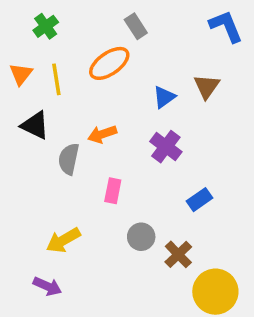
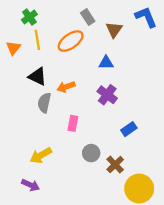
yellow line: (56, 79) -> (37, 40), moved
brown triangle: (207, 86) -> (114, 30), moved
blue triangle: (164, 97) -> (106, 63), turned 35
black triangle: (35, 125) -> (37, 76), moved

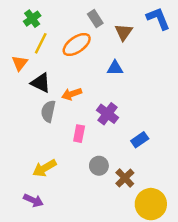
yellow line: (37, 40) -> (41, 43), turned 36
orange triangle: (13, 48) -> (20, 63), moved
purple cross: (107, 95) -> (108, 114), moved

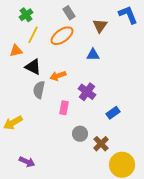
gray rectangle: (95, 19) -> (69, 13), moved
orange triangle: (20, 63) -> (16, 51), turned 40
yellow arrow: (44, 168) -> (13, 123), moved

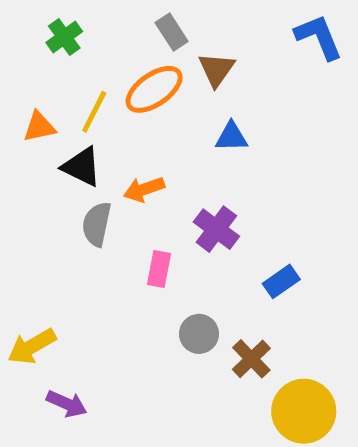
brown triangle: (100, 26) -> (216, 69), moved
yellow line: (33, 35) -> (94, 112), moved
yellow arrow: (13, 123) -> (32, 346), moved

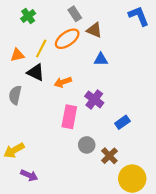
brown triangle: (216, 69) -> (94, 30), turned -42
gray semicircle: (97, 224) -> (15, 95), moved
pink rectangle: (159, 269) -> (69, 117), size x1.5

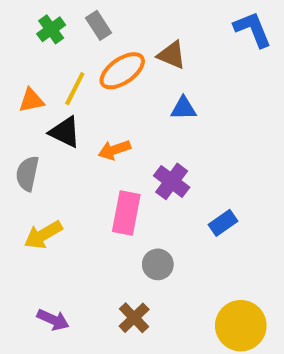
gray rectangle: (75, 14) -> (99, 25), moved
yellow arrow: (14, 150) -> (43, 235), moved
brown cross: (109, 156) -> (134, 318), moved

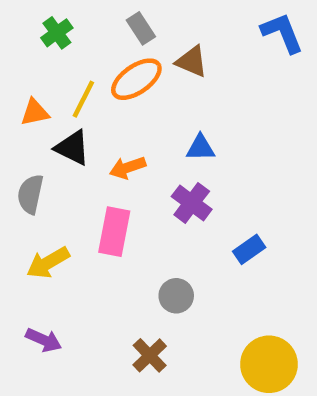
gray rectangle: (99, 25) -> (141, 28), moved
blue triangle: (183, 108) -> (200, 148), moved
pink rectangle: (126, 213) -> (114, 232), moved
purple arrow: (53, 320) -> (44, 340), moved

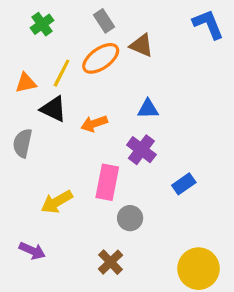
pink rectangle: (114, 232) -> (107, 182), moved
yellow arrow: (48, 263) -> (57, 202), moved

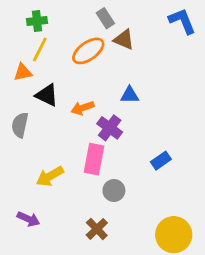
gray rectangle: (104, 21) -> (105, 18), moved
green cross: (42, 24) -> (37, 21), turned 30
yellow line: (62, 73) -> (40, 50), moved
purple cross: (141, 150) -> (110, 128), moved

